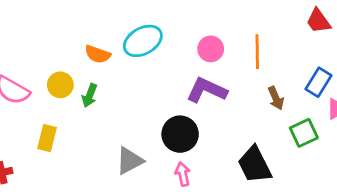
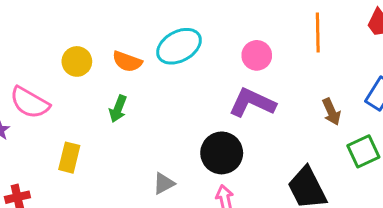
orange line: (257, 52) -> (318, 33), moved
yellow circle: (60, 85) -> (77, 61), moved
gray triangle: (130, 161) -> (164, 183), size x0.7

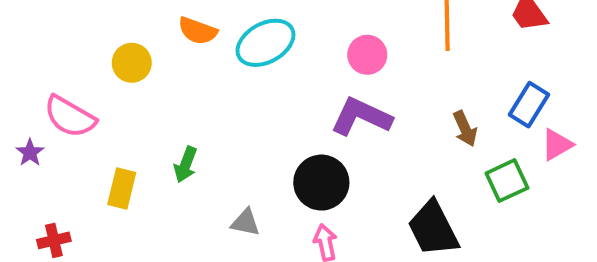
orange semicircle: (127, 61) -> (198, 31), moved
green arrow: (118, 109) -> (186, 165), moved
gray triangle: (164, 183) -> (246, 222), turned 40

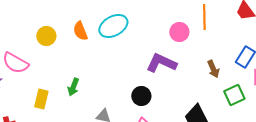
orange semicircle: (198, 31) -> (80, 31), moved, turned 48
pink circle: (367, 55) -> (179, 32), moved
black circle: (321, 183) -> (141, 96), size x0.7

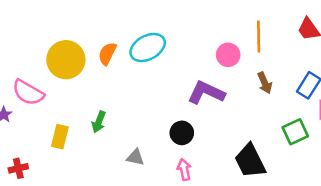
orange semicircle: (80, 31) -> (107, 54), turned 48
yellow circle: (46, 36) -> (66, 60), size x1.6
brown arrow: (213, 69) -> (265, 83), moved

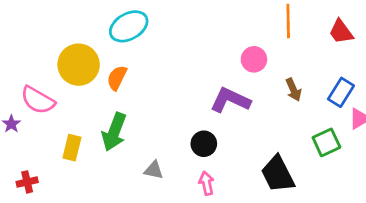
orange line: (259, 37) -> (288, 21), moved
cyan ellipse: (148, 47) -> (129, 26), moved
orange semicircle: (107, 54) -> (117, 78), moved
green arrow: (99, 122) -> (114, 132), size x1.6

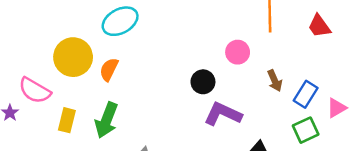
blue rectangle: (341, 92) -> (306, 94), moved
purple L-shape: (230, 100) -> (223, 114), moved
black circle: (204, 144) -> (203, 82), moved
yellow rectangle: (72, 148) -> (67, 120), moved

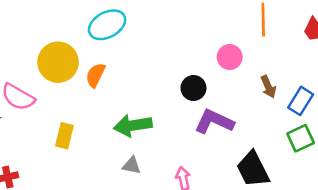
yellow rectangle: (67, 120) -> (64, 136), moved
green arrow: (106, 120) -> (133, 125), moved, turned 60

